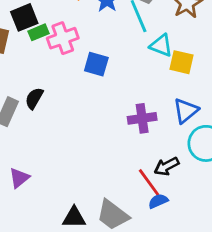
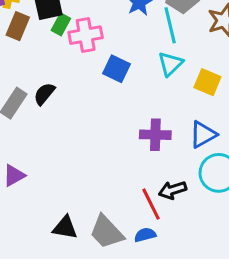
green rectangle: (38, 32) -> (61, 24), turned -48
cyan triangle: (161, 45) -> (170, 64), moved, turned 45
blue semicircle: (158, 201) -> (145, 235), moved

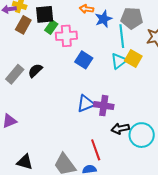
yellow square: (207, 82) -> (133, 59), moved
blue triangle: (203, 134) -> (86, 103), moved
black arrow: (173, 190) -> (120, 129), moved
black triangle: (65, 228) -> (25, 162), moved

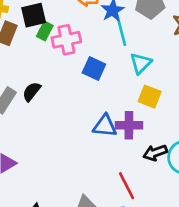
cyan line: (122, 36) -> (121, 30), moved
yellow square: (133, 59) -> (150, 97), moved
blue triangle: (86, 103) -> (105, 126), turned 36

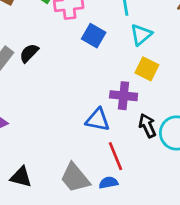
blue triangle: (105, 126) -> (98, 120), moved
black arrow: (155, 153) -> (147, 126), turned 80

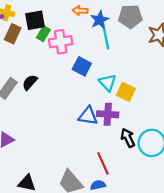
cyan triangle: (141, 35) -> (108, 83), moved, turned -30
blue triangle: (98, 120) -> (88, 116), moved

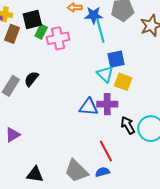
blue star: (100, 20) -> (94, 15), turned 30
blue square: (82, 66) -> (116, 59), moved, turned -36

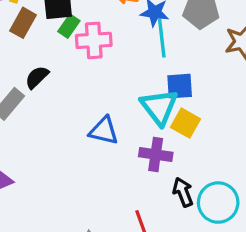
cyan triangle: (105, 74) -> (159, 107), size x1.4
black semicircle: (31, 79) -> (37, 77), moved
blue triangle: (89, 107) -> (104, 131), moved

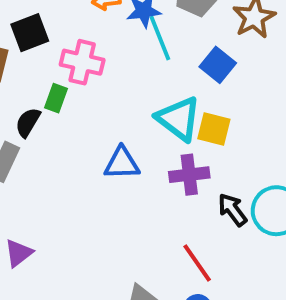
green rectangle: (69, 26) -> (56, 98), moved
pink cross: (94, 40) -> (82, 62), turned 32
blue square: (180, 86) -> (218, 65), moved, turned -32

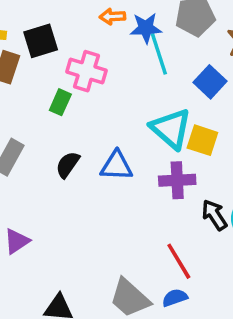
black semicircle: (28, 122) -> (68, 165), moved

